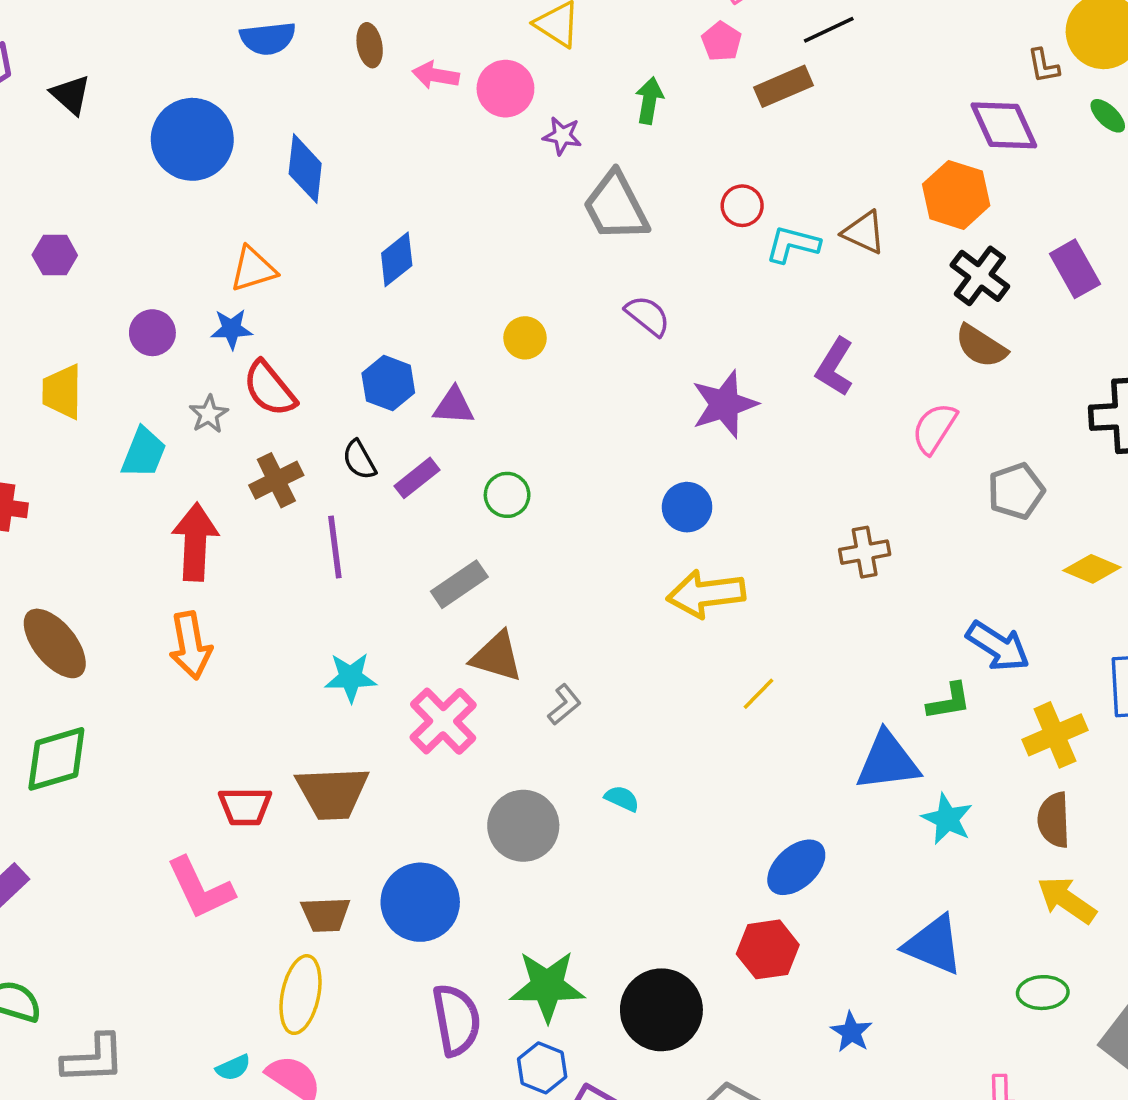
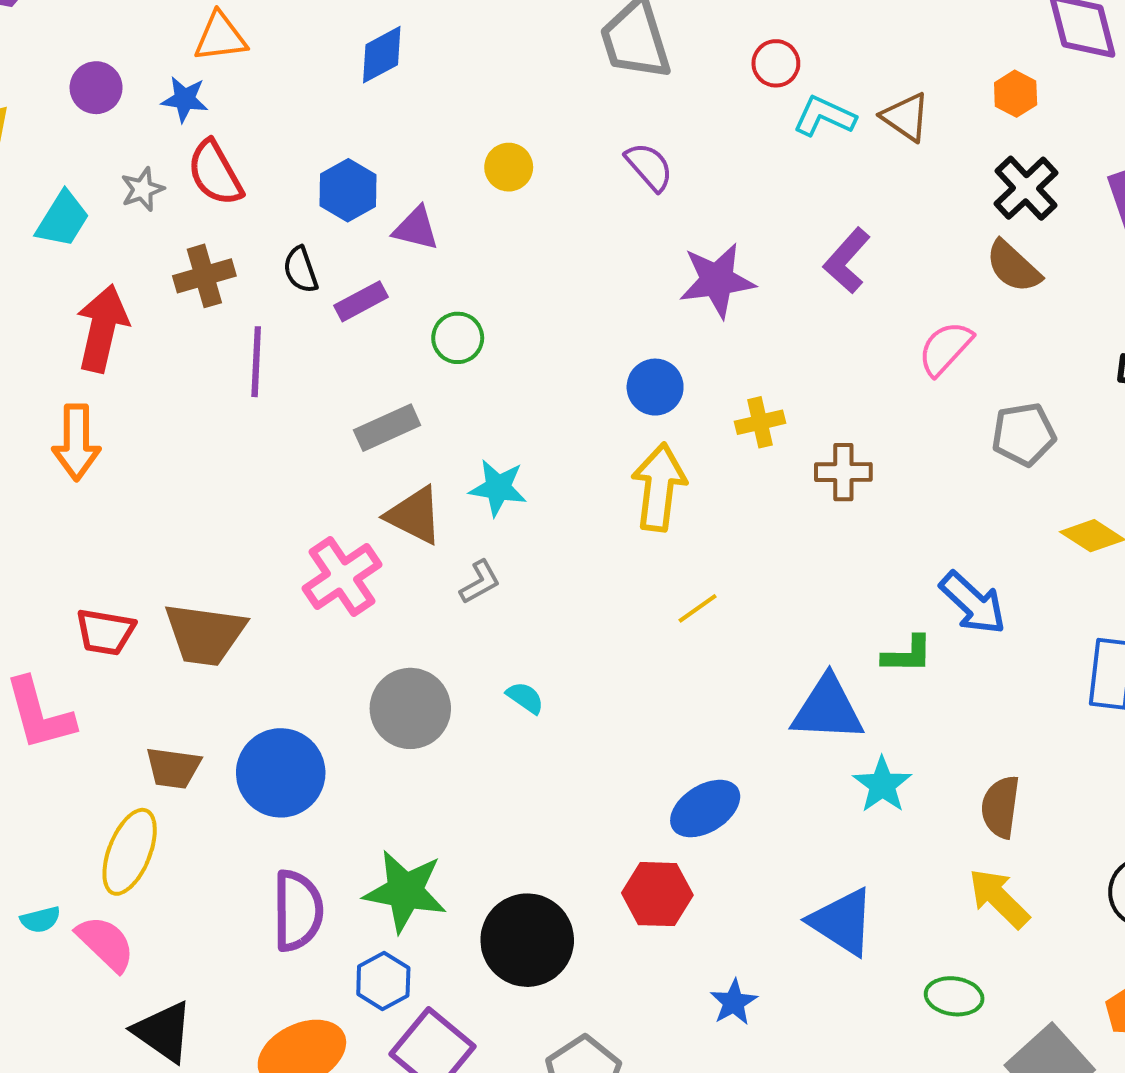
orange hexagon: (956, 195) -> (1016, 94), size x0.6
yellow arrow: (706, 594) -> (659, 487), turned 94
cyan star: (351, 677) -> (498, 488), moved
yellow cross: (1055, 735) -> (760, 422), moved, size x0.7

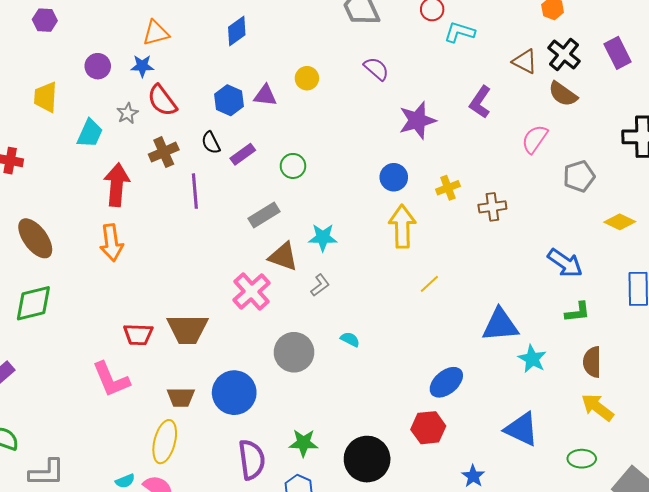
brown triangle: (906, 117) -> (525, 61), moved
purple triangle: (416, 229) -> (265, 95), moved
green L-shape: (907, 655) -> (578, 312), moved
green star: (405, 891) -> (303, 443), size x0.7

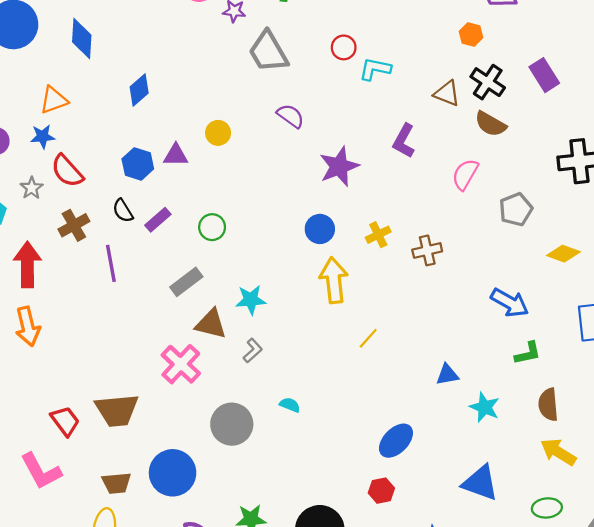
blue triangle: (500, 325) -> (447, 375), size x0.6
red trapezoid: (138, 335) -> (65, 421), turned -124
red hexagon: (428, 428) -> (381, 491), size x0.7

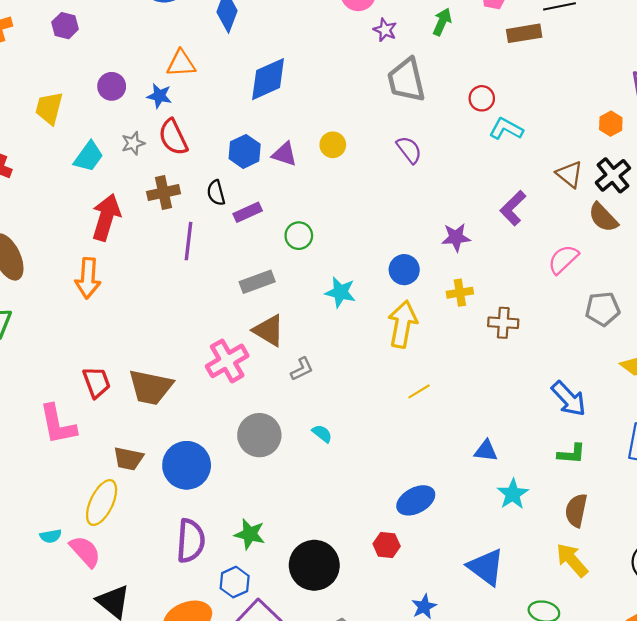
blue diamond: (139, 90) -> (268, 79), size x1.4
purple star: (339, 166) -> (456, 237), moved, size x0.7
cyan star: (251, 300) -> (340, 292), moved

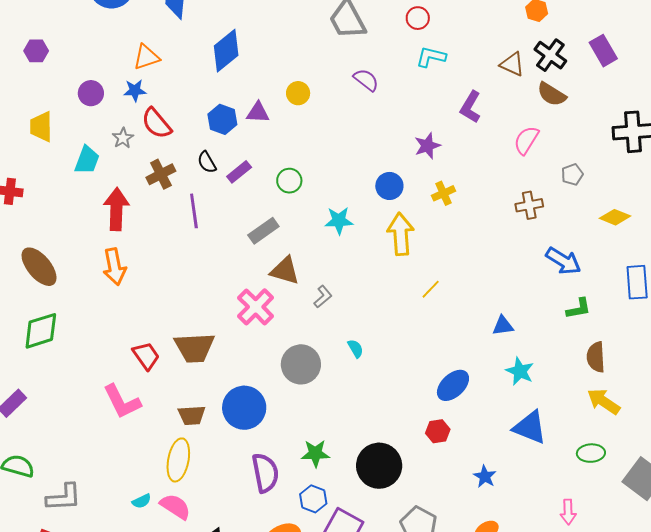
cyan L-shape: (506, 129) -> (431, 57), moved
gray pentagon: (603, 309) -> (572, 175), size x0.7
brown cross: (503, 323) -> (529, 205), moved
cyan semicircle: (322, 434) -> (356, 349), turned 36
cyan star: (513, 494) -> (520, 371), moved

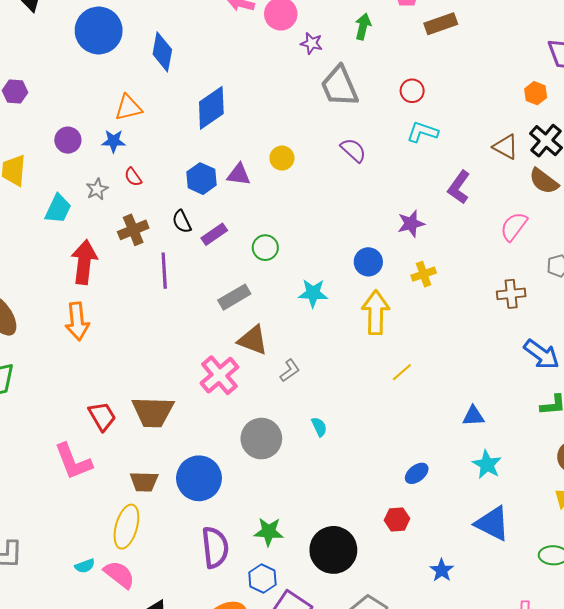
red semicircle: (156, 123) -> (133, 177), size x0.6
blue ellipse: (453, 385) -> (417, 473), size x0.7

